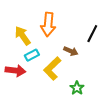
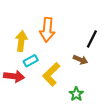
yellow arrow: (23, 36) -> (21, 41), turned 42
brown arrow: (71, 51) -> (80, 60), moved

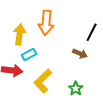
yellow L-shape: (51, 74) -> (43, 81), moved

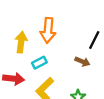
cyan rectangle: (29, 55) -> (39, 63), moved

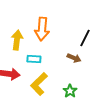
cyan rectangle: (39, 63) -> (34, 59), turned 32

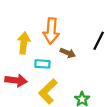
brown arrow: (74, 58) -> (68, 53), moved

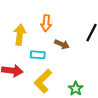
orange arrow: (51, 31) -> (46, 23), size x0.7

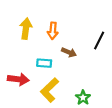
yellow arrow: (20, 35) -> (26, 29), moved

